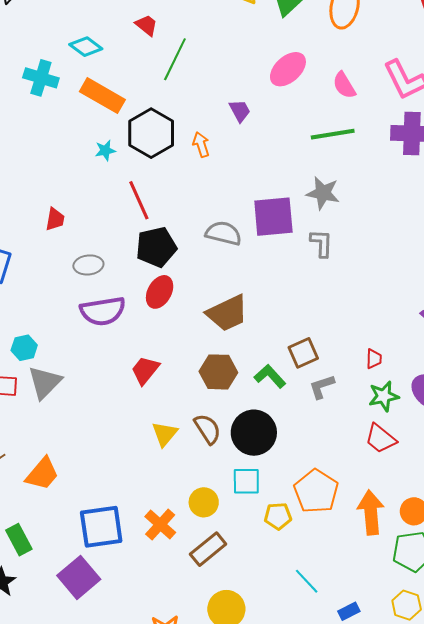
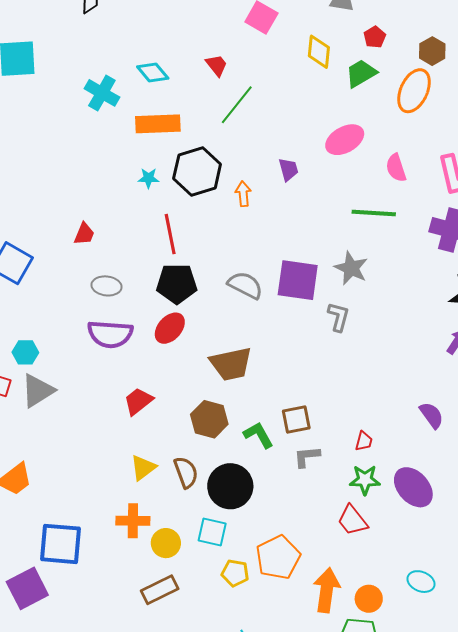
orange rectangle: (102, 96) -> (158, 124), turned -45
orange cross: (160, 524) -> (133, 521), moved, turned 36

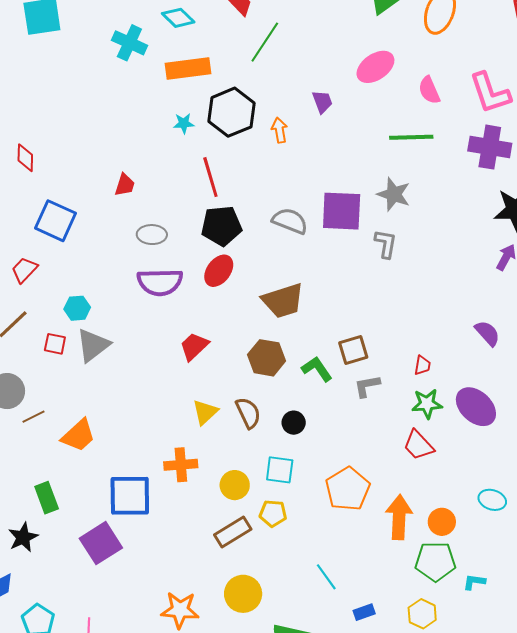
black circle: (230, 486) -> (294, 423), size x0.5
orange cross: (133, 521) -> (181, 465), moved
yellow pentagon: (235, 573) -> (273, 513), moved

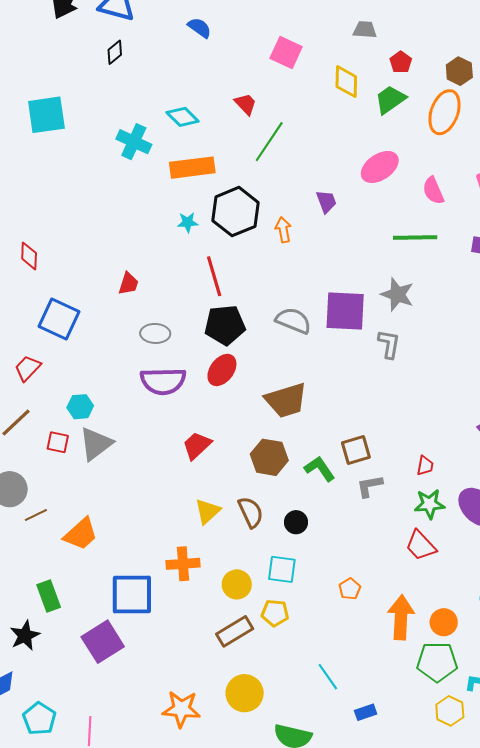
orange pentagon: (348, 489) -> (350, 589), size x0.5
yellow hexagon: (422, 614) -> (450, 711), moved

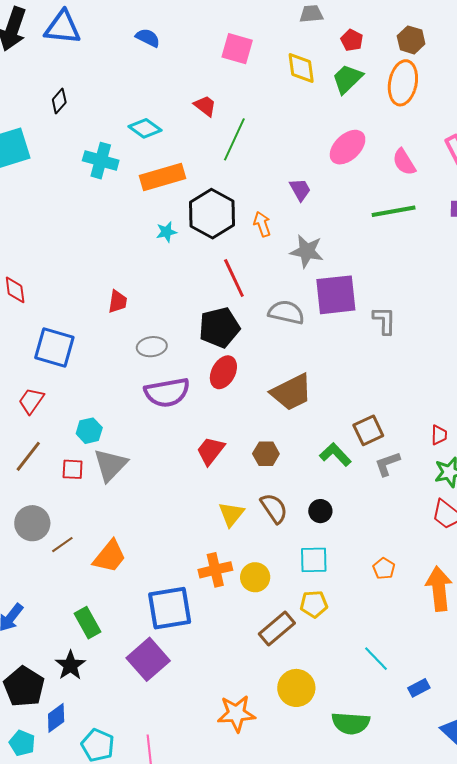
black diamond: (115, 52) -> (59, 101), moved
red line: (214, 276) -> (234, 278), moved
gray star: (397, 294) -> (307, 251), moved
brown hexagon: (269, 457) -> (266, 454), moved, size x0.7
yellow circle: (237, 584) -> (255, 577), moved

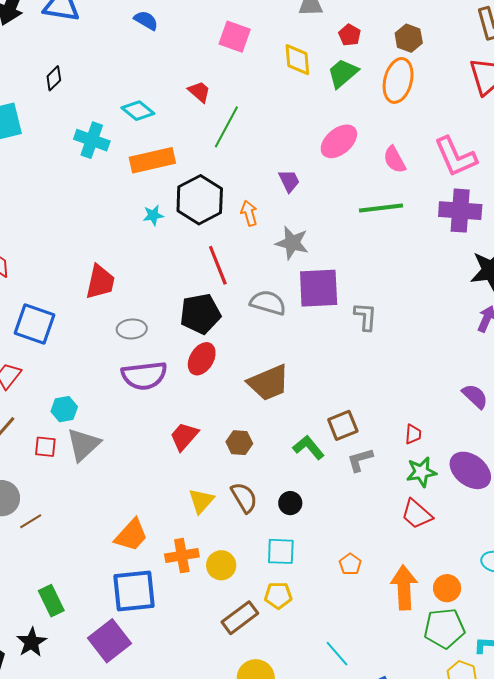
red trapezoid: (118, 302) -> (100, 282), size x1.5
orange trapezoid: (110, 556) -> (131, 535), moved

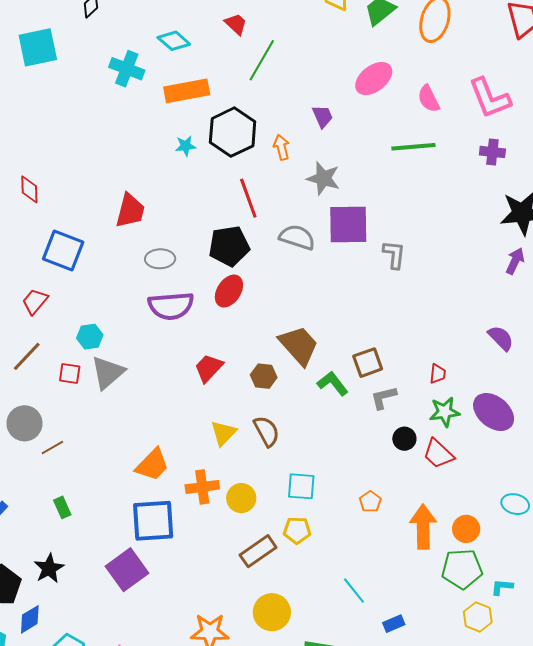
purple cross: (460, 211) -> (492, 152), size x0.6
brown trapezoid: (268, 383) -> (299, 345), moved, turned -111
black circle: (290, 503) -> (404, 439), moved
green rectangle: (51, 601) -> (62, 507), moved, size x0.7

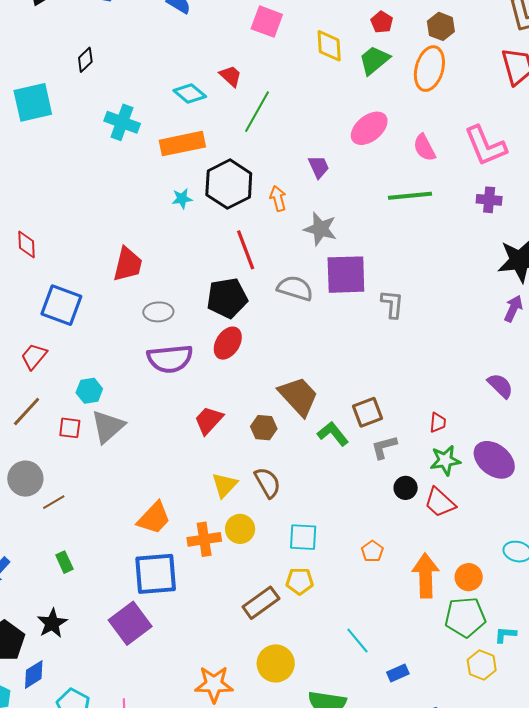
cyan diamond: (174, 41) -> (190, 93), moved
yellow circle: (241, 498) -> (240, 529), moved

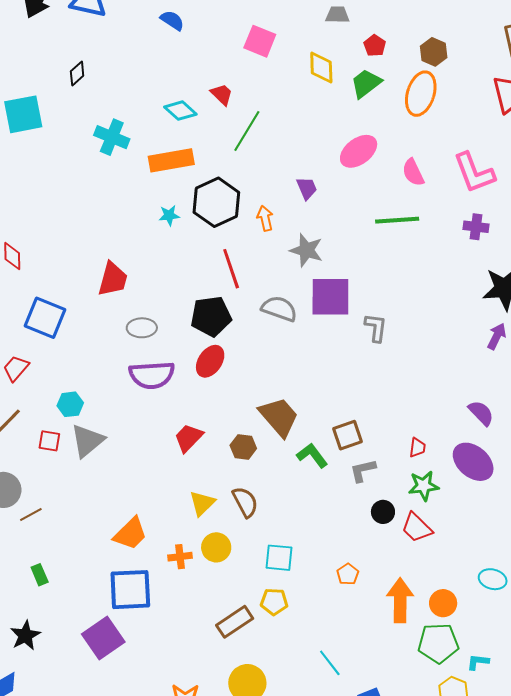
purple ellipse: (494, 460) -> (473, 462), moved
orange cross: (204, 539) -> (180, 557), size x0.7

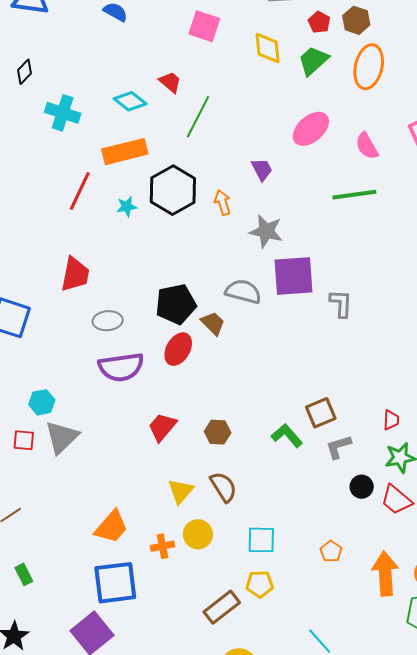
brown hexagon: (434, 52) -> (356, 20), moved
cyan cross: (112, 137) -> (63, 113), moved
red line: (231, 269) -> (80, 191), moved, turned 48
brown trapezoid: (279, 417) -> (213, 323), moved, size x0.6

